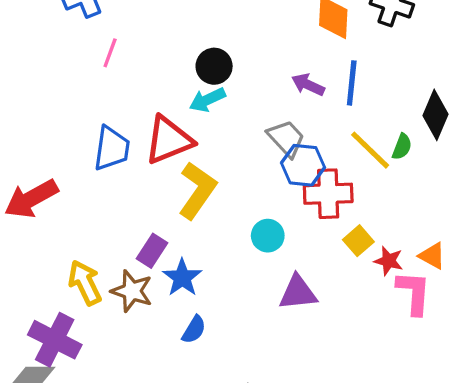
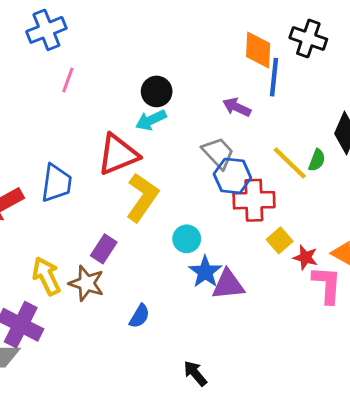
blue line: (352, 83) -> (274, 77), moved
blue trapezoid: (112, 148) -> (56, 183), moved
cyan circle: (268, 236) -> (187, 239), moved
blue star: (182, 278) -> (205, 272), moved

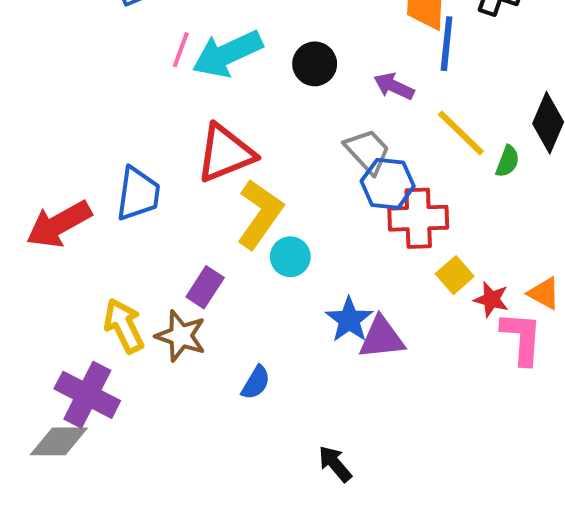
pink line: (68, 80) -> (181, 50), moved
black circle: (157, 91) -> (315, 64), moved
cyan arrow: (151, 120) -> (227, 54), moved, size x1.6
yellow line: (290, 163) -> (461, 133), moved
cyan circle: (187, 239) -> (290, 257), moved

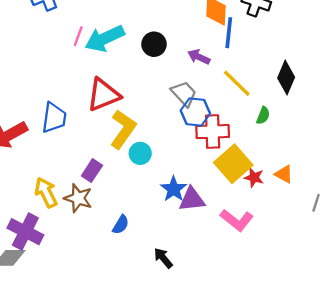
green semicircle: (508, 161) -> (263, 115), moved
yellow square: (455, 275) -> (233, 164), size x1.8
pink L-shape: (522, 338) -> (237, 220), moved, turned 124
black arrow: (335, 464) -> (163, 258), moved

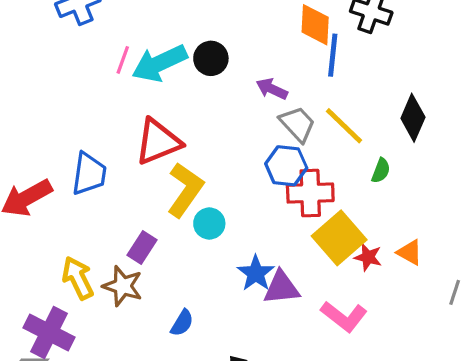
black circle: (154, 44) -> (211, 58), moved
purple arrow: (199, 57) -> (272, 89), moved
gray trapezoid: (184, 94) -> (297, 124), moved

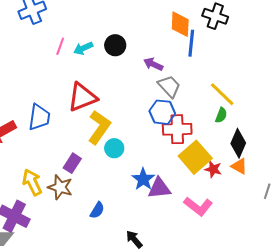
cyan arrow: (160, 63) -> (83, 48), size x0.6
black diamond: (413, 118) -> (238, 143), moved
yellow line: (344, 126) -> (222, 94), moved

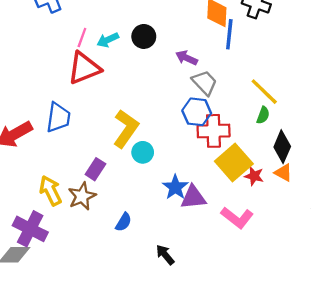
red triangle: (82, 97) -> (84, 68), moved
brown star: (60, 187) -> (82, 196), turned 30

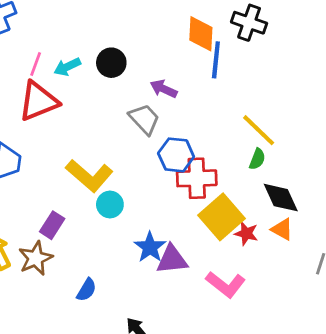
gray trapezoid: (205, 83) -> (144, 119), moved
yellow L-shape: (126, 129) -> (89, 176), turned 96
black diamond: (282, 147) -> (281, 198), turned -48

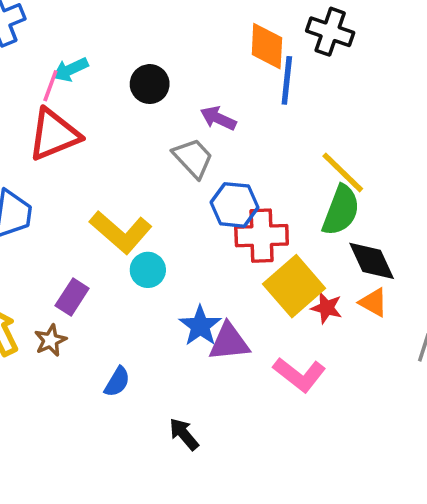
cyan arrow: (67, 67) -> (70, 70), moved
green semicircle: (257, 159) -> (341, 210), size x1.8
brown star: (36, 258) -> (50, 340), size x0.7

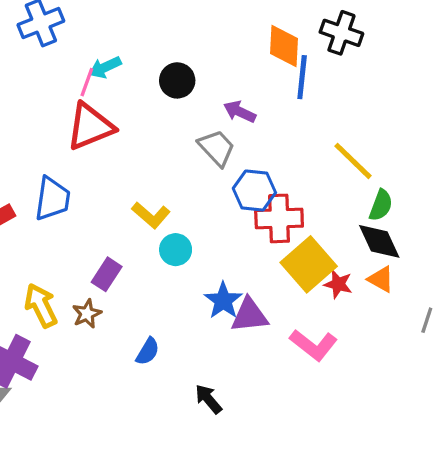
green semicircle: (341, 210) -> (381, 205), moved, size x0.7
yellow L-shape: (121, 232) -> (151, 215), size x0.7

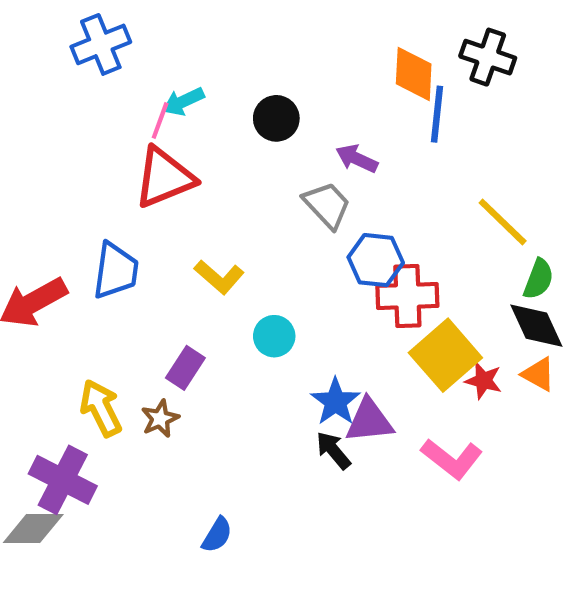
yellow L-shape: (151, 215) -> (219, 277), moved
blue semicircle: (148, 351) -> (217, 535), moved
black arrow: (208, 399) -> (333, 450), moved

